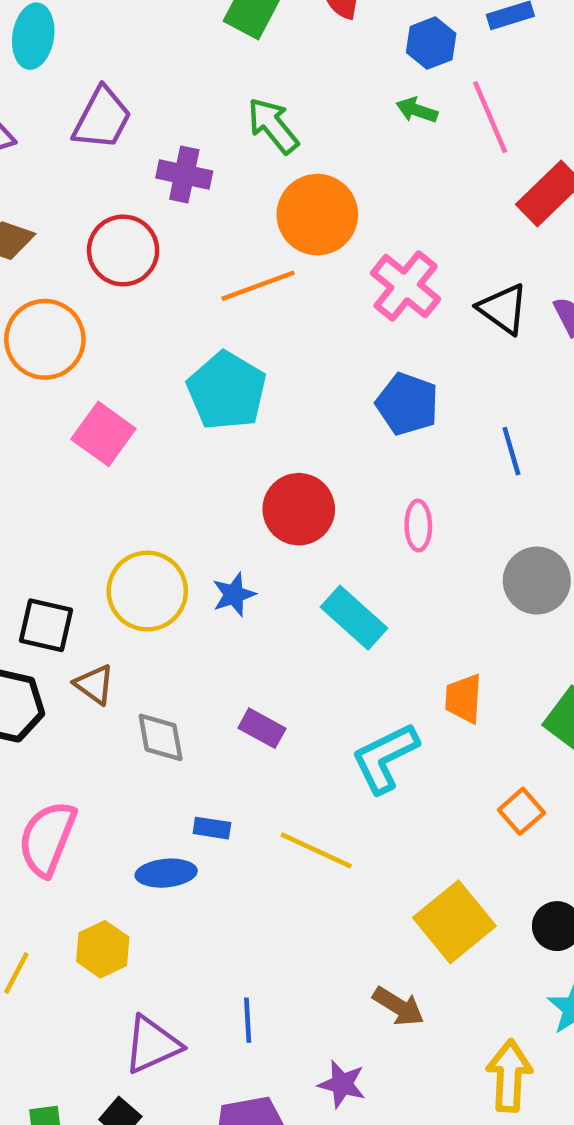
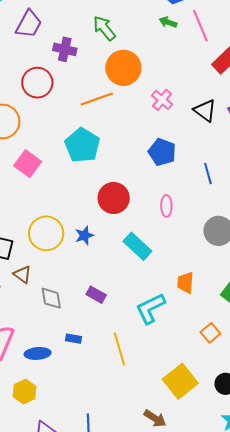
pink cross: (406, 286) -> (162, 100), size x0.7
yellow line: (316, 850) -> (119, 349), turned 48
blue ellipse: (166, 873) -> (38, 353), moved

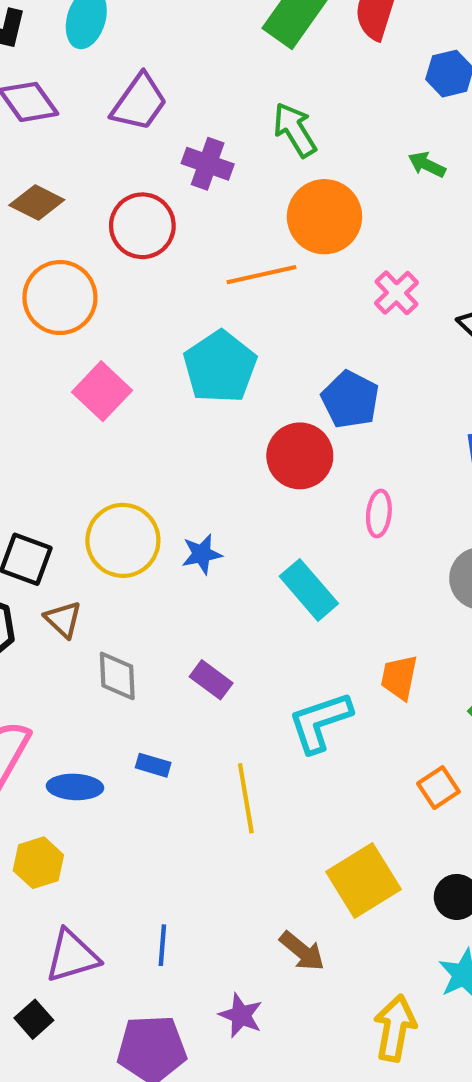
green arrow: (168, 22) -> (427, 165), moved
blue pentagon: (162, 152) -> (350, 400), moved
red circle: (114, 198) -> (300, 456), moved

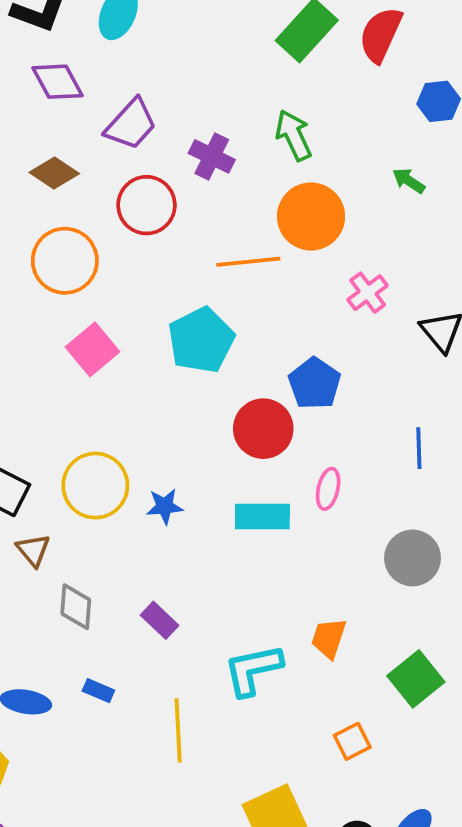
purple trapezoid: (139, 102) -> (131, 124), moved
cyan rectangle: (309, 590) -> (262, 516), moved, turned -56

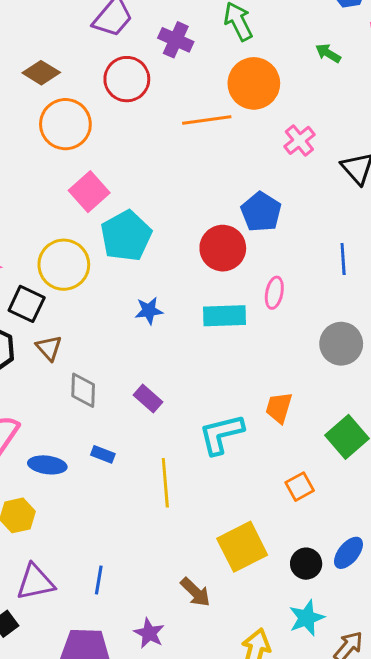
brown diamond: (54, 173) -> (41, 73), moved
cyan pentagon: (201, 340) -> (126, 236), moved
yellow circle: (95, 486) -> (64, 265), moved

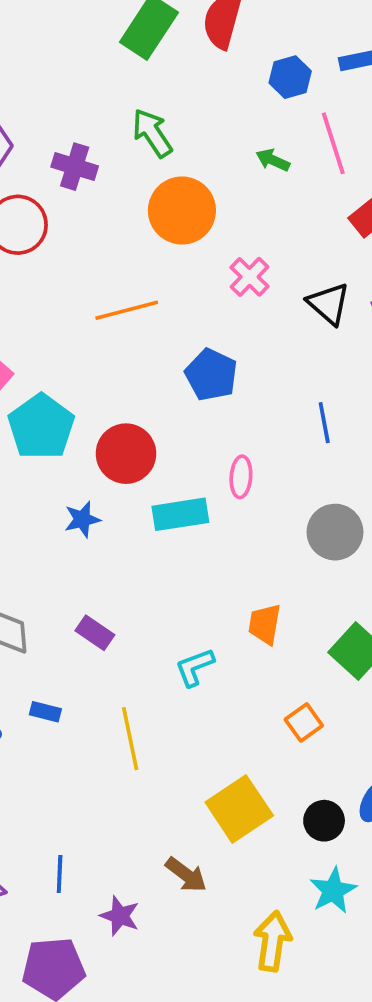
orange line: (207, 120) -> (127, 310), moved
red circle: (223, 248) -> (126, 454), moved
cyan L-shape: (221, 434) -> (195, 667), size x0.7
purple star: (149, 633) -> (120, 916), moved

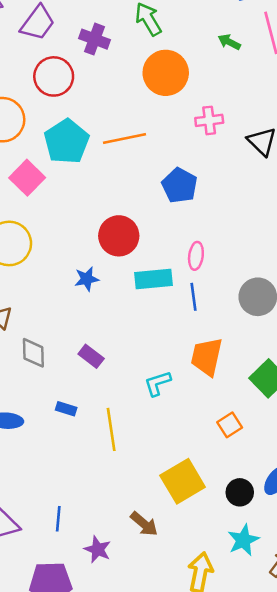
pink cross: (250, 277) -> (209, 120), turned 36
blue line: (324, 423) -> (194, 297), moved
cyan pentagon: (41, 427) -> (67, 141), moved
orange trapezoid: (265, 624) -> (207, 357), size x1.4
blue rectangle: (45, 712) -> (66, 409), moved

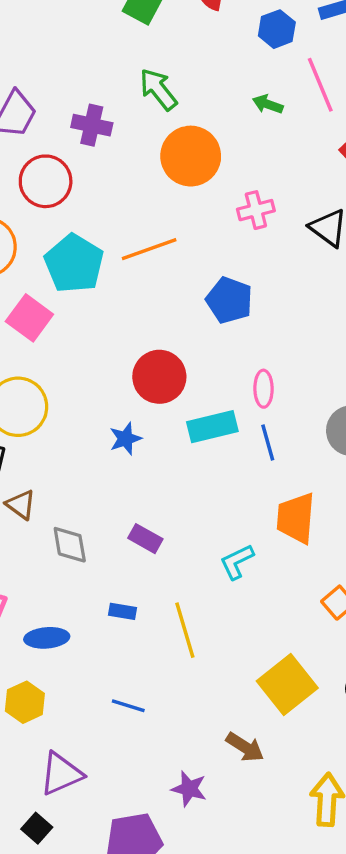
blue line: (58, 519) -> (128, 706), moved, turned -70

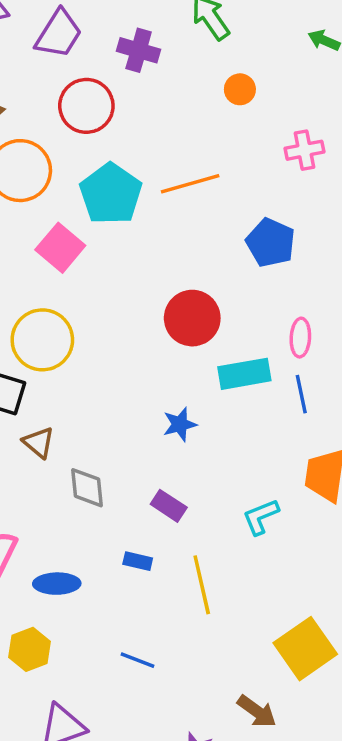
orange circle: (191, 156) -> (240, 89), size x0.5
blue star: (125, 439) -> (180, 424), moved
purple rectangle: (145, 539) -> (169, 506), moved

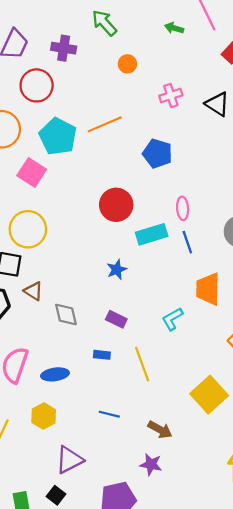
brown arrow: (257, 711) -> (160, 430), moved

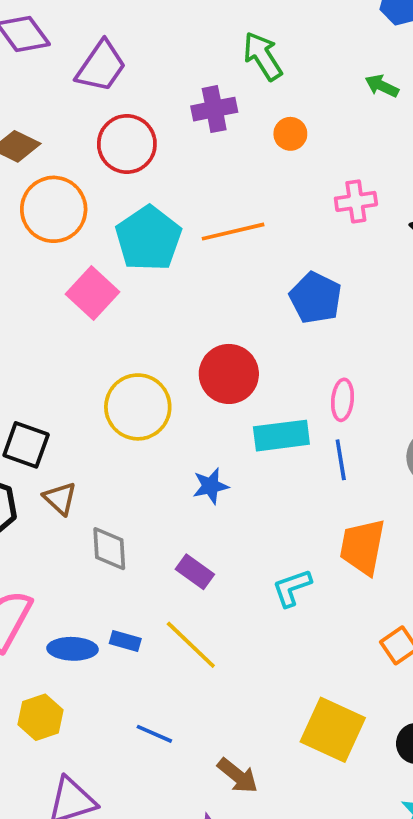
purple cross: (64, 48) -> (214, 109), moved, turned -30
yellow circle: (28, 229) -> (138, 407), moved
blue rectangle: (102, 355) -> (125, 641), moved
yellow line: (142, 364) -> (191, 645), moved, turned -36
yellow square: (209, 395) -> (333, 730), turned -33

